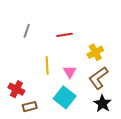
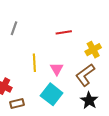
red line: (65, 35) -> (64, 32), moved
yellow cross: (95, 52) -> (93, 50), moved

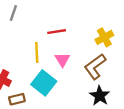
red line: (64, 32) -> (57, 32), moved
cyan square: (52, 94) -> (44, 83), moved

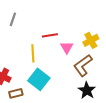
pink triangle: (62, 60) -> (67, 47), moved

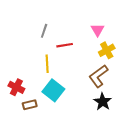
gray line: (13, 19) -> (44, 31), moved
pink triangle: (67, 47) -> (97, 30), moved

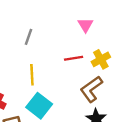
pink triangle: (97, 30) -> (85, 25), moved
red line: (65, 45) -> (74, 58), moved

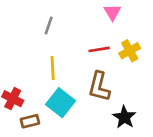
brown L-shape: (91, 89) -> (99, 87), moved, turned -40

